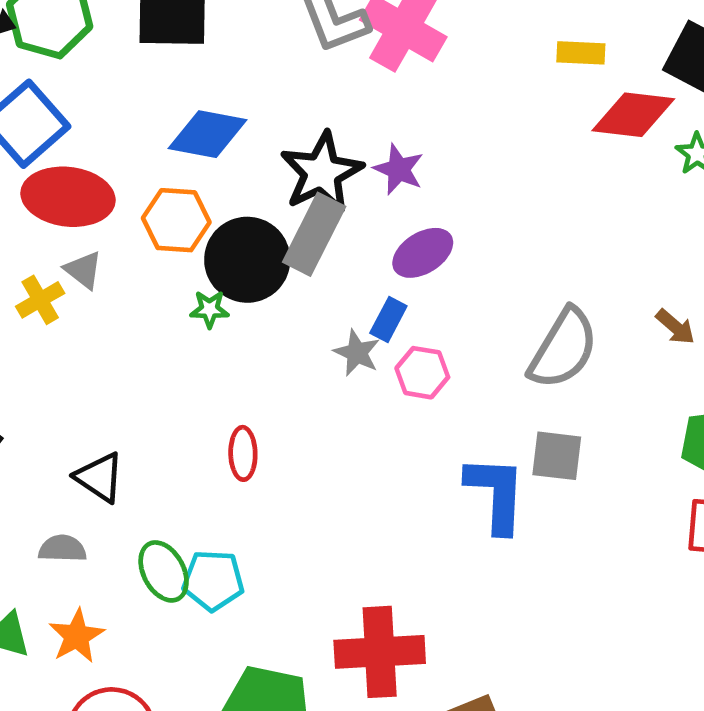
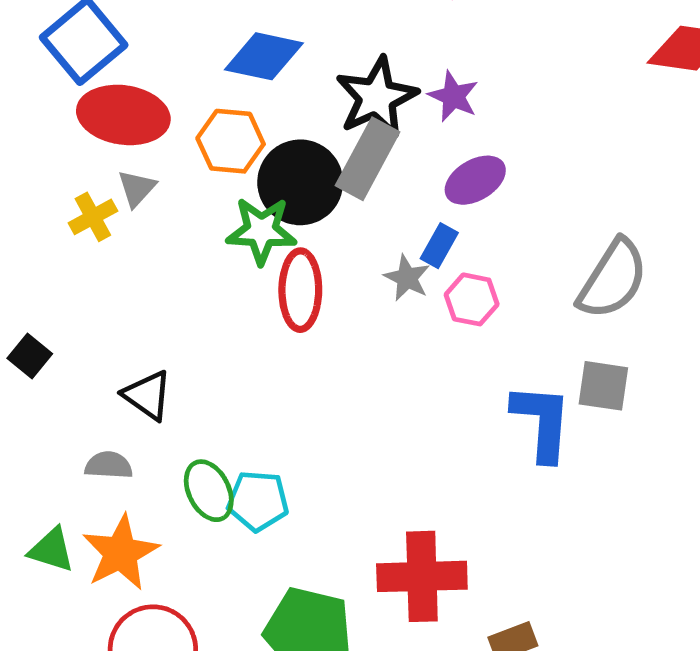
gray triangle: (83, 270) -> (137, 188), turned 33
green star: (210, 309) -> (261, 231), size x1.8
red ellipse: (243, 453) -> (300, 290), moved, size x1.5
orange star: (77, 636) -> (121, 553), size x1.4

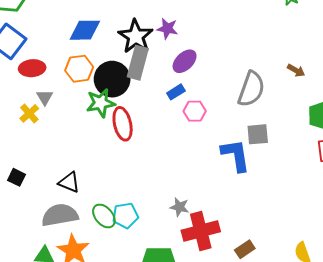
red ellipse: (123, 115) -> (32, 68), size x0.7
blue rectangle: (439, 246) -> (176, 92), turned 42
gray star: (407, 278) -> (179, 207), moved
gray semicircle: (109, 465) -> (60, 215), size x1.8

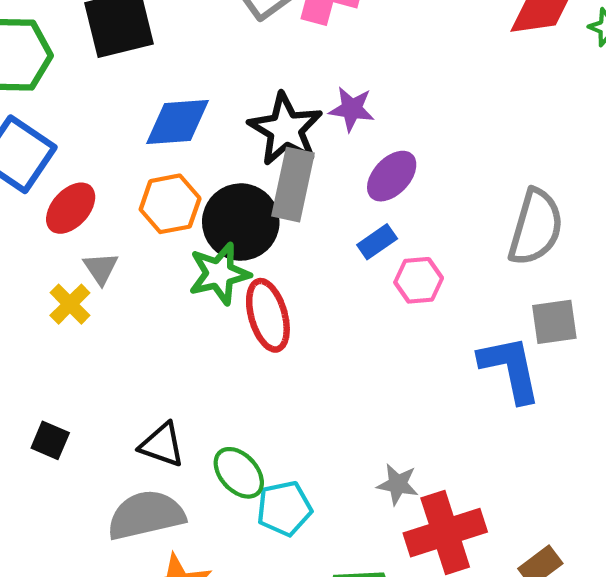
red ellipse: (32, 68) -> (71, 208), turned -40
green ellipse: (104, 216) -> (239, 473), moved

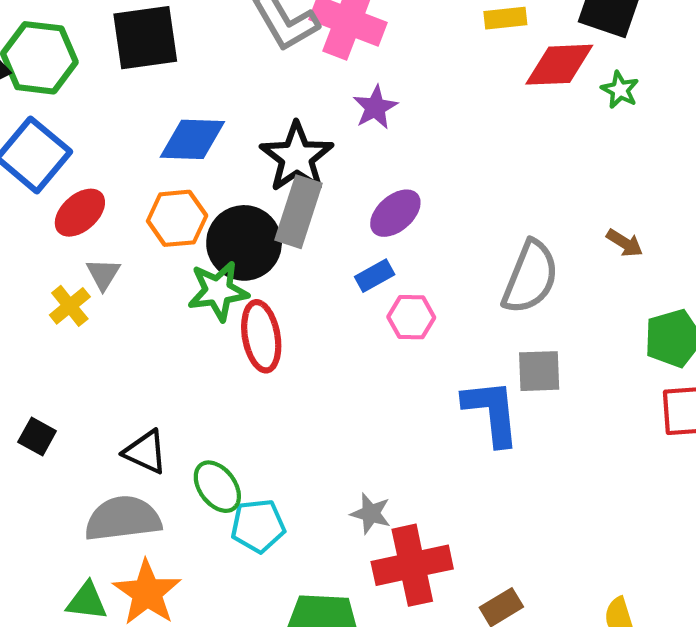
purple star: (352, 109) -> (375, 107), moved, turned 30

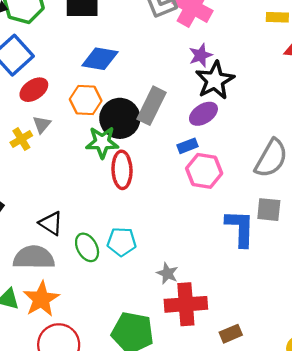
black star: (297, 157) -> (215, 80), moved
pink hexagon: (411, 317) -> (204, 171), size x1.4
cyan pentagon: (258, 526) -> (122, 242), moved

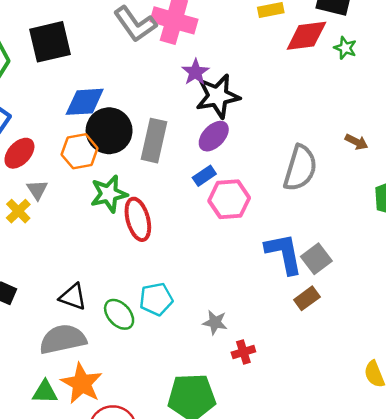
black star: (215, 80) -> (218, 96), turned 30
black circle: (120, 118) -> (109, 131), moved
gray square: (269, 210) -> (316, 259), moved, turned -30
red cross: (186, 304) -> (243, 352), size x0.5
brown rectangle: (231, 334) -> (307, 298), moved

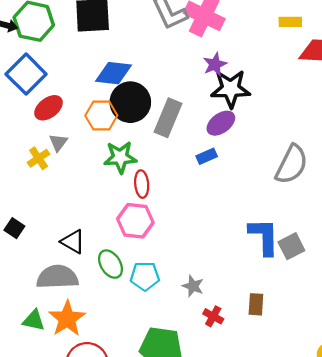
pink hexagon: (229, 199) -> (135, 221), moved
red ellipse: (138, 219) -> (142, 184), size x0.7
brown rectangle: (307, 298) -> (256, 304), moved, turned -60
cyan pentagon: (156, 299) -> (145, 276), moved
red cross: (243, 352) -> (213, 316), turned 36

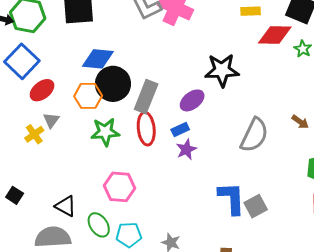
purple star: (215, 64) -> (186, 149), moved
black star: (231, 89) -> (222, 70), moved
red ellipse: (142, 184) -> (146, 129), moved, size x1.4

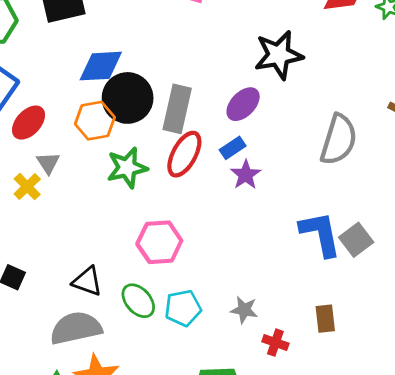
red ellipse: (146, 129) -> (184, 154), turned 44

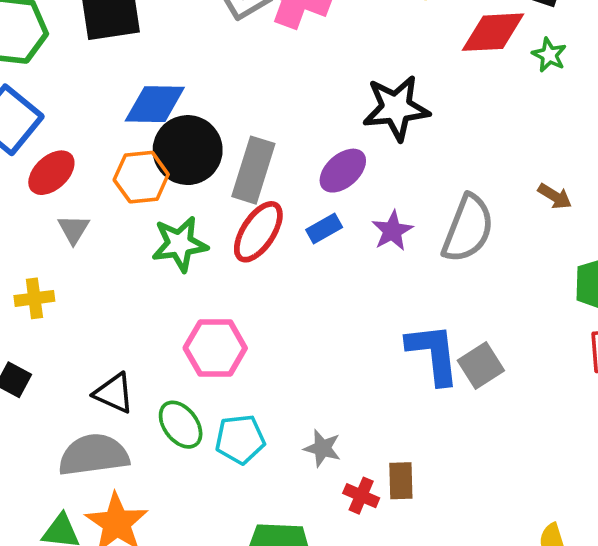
purple star: (246, 175) -> (392, 231), moved
yellow cross: (27, 187) -> (34, 298), moved, turned 32
brown rectangle: (325, 319) -> (401, 481), moved

